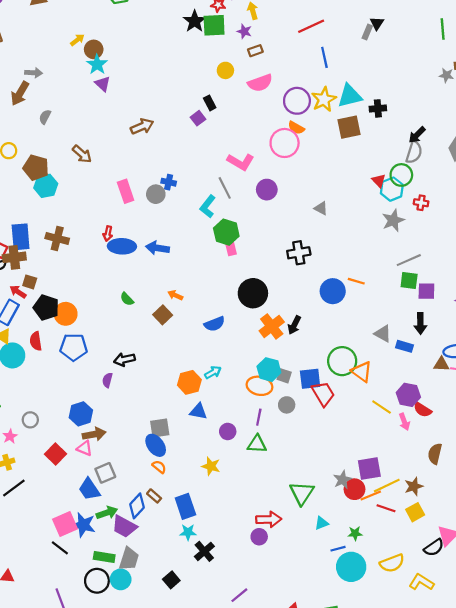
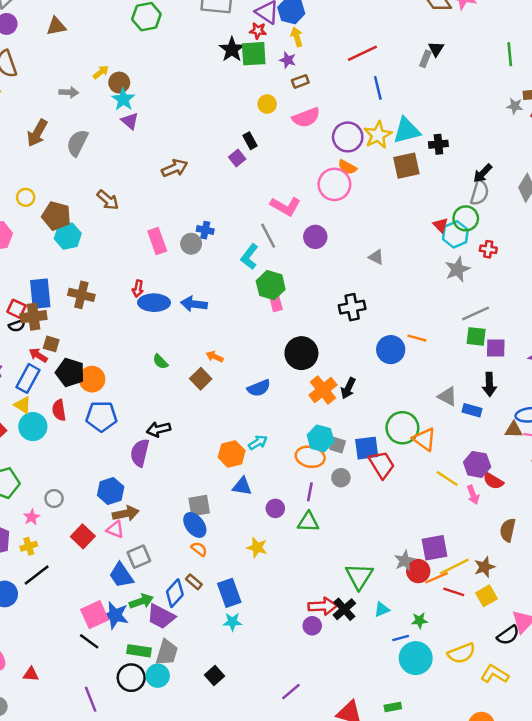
gray arrow: (34, 73) -> (69, 92), moved
gray semicircle: (45, 117) -> (77, 143), moved, size x1.6
purple semicircle: (107, 380) -> (140, 453), size x1.6
black cross: (204, 551) -> (344, 609), moved

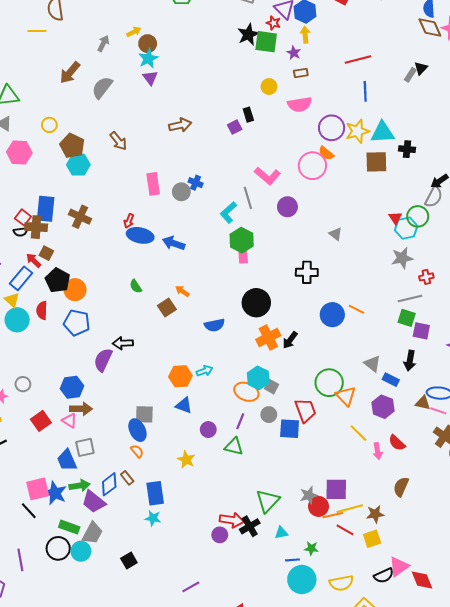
gray arrow: (69, 92) -> (103, 43), turned -77
red cross: (488, 249) -> (426, 277), moved, turned -32
blue square: (367, 448) -> (290, 429), moved
purple hexagon: (477, 464) -> (383, 407), moved

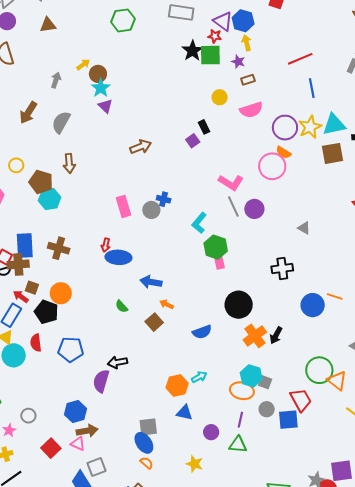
brown arrow: (118, 141) -> (69, 163), moved, turned 42
gray line: (248, 198) -> (233, 207), moved
blue arrow: (174, 243) -> (151, 282), moved
orange circle: (75, 290) -> (61, 293), moved

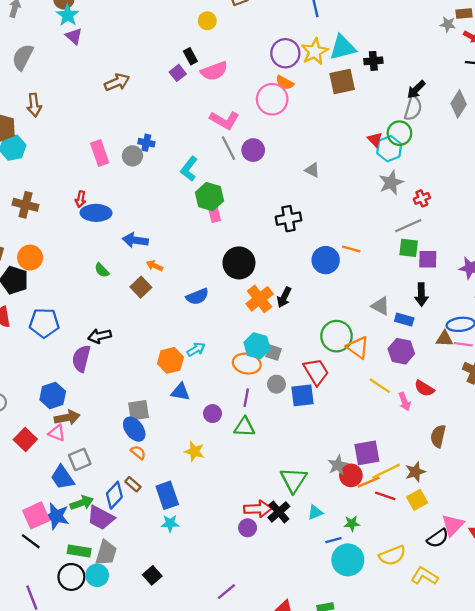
pink semicircle: (251, 110) -> (214, 71), moved

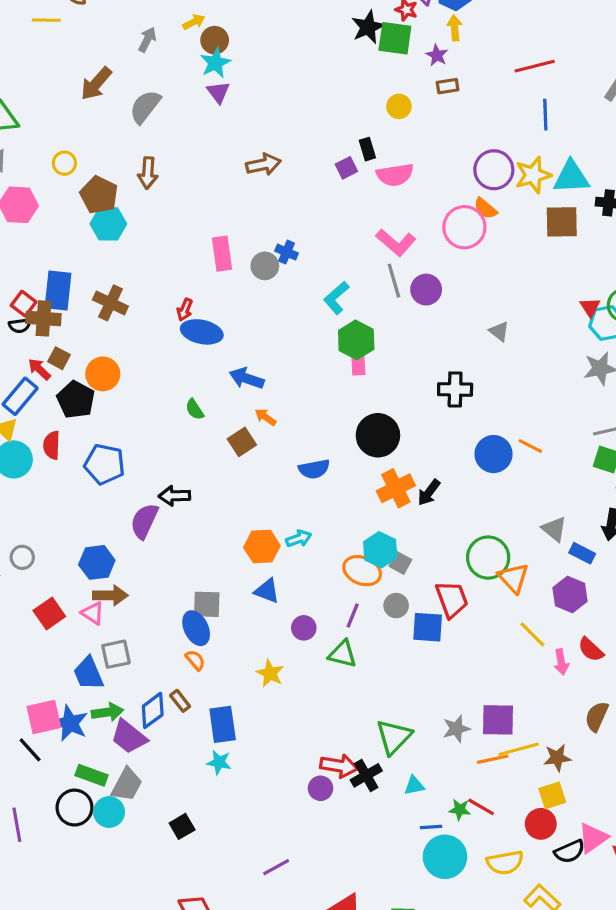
red circle: (351, 475) -> (541, 824), moved
red line: (385, 496) -> (481, 807), moved

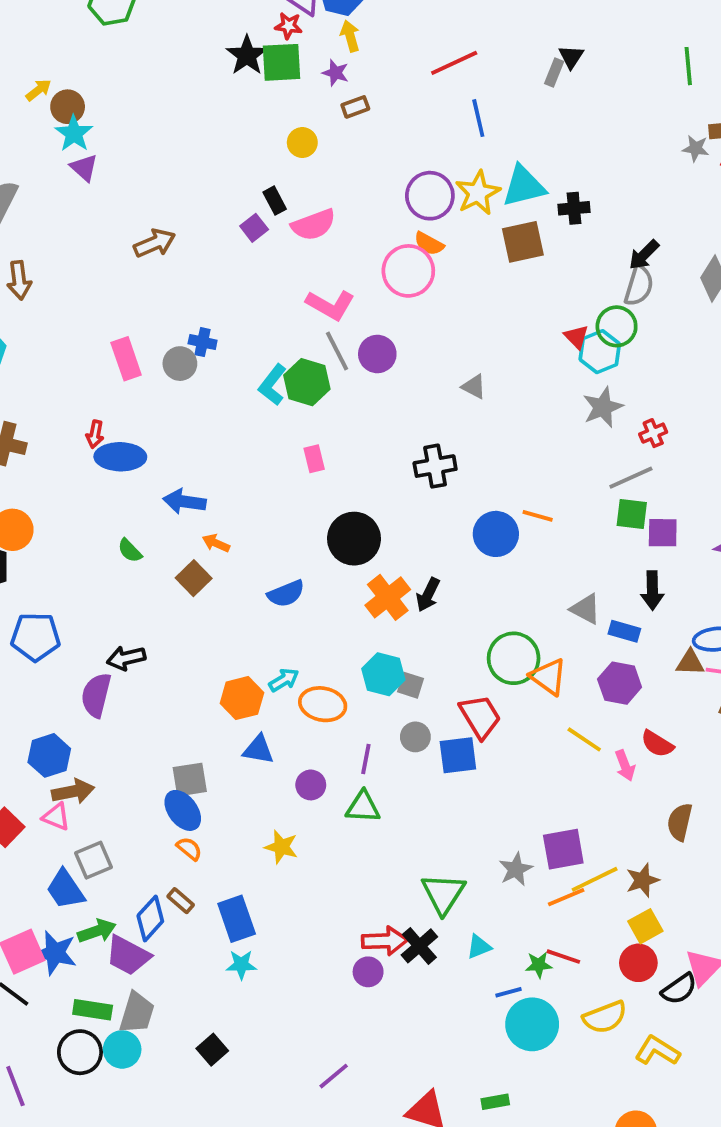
green hexagon: (356, 340) -> (307, 382), moved
orange ellipse: (362, 571) -> (323, 704), moved

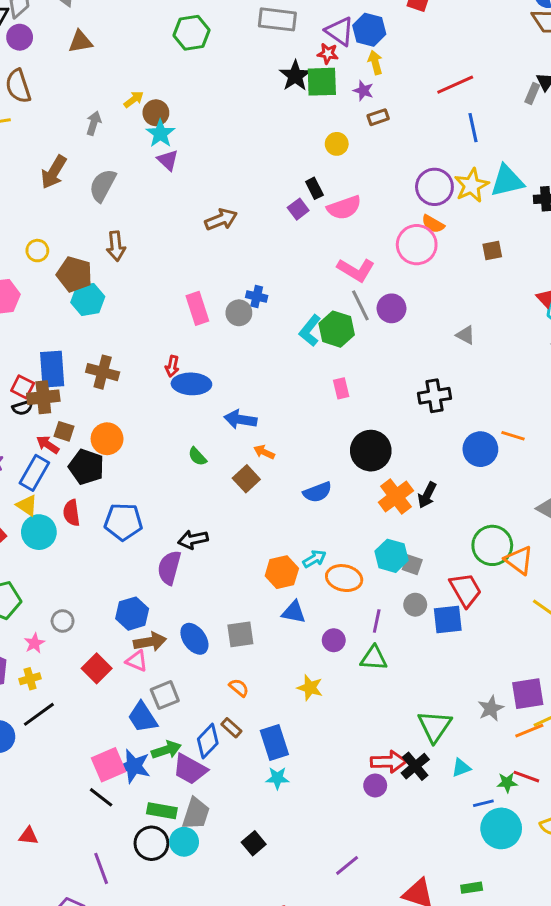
brown square: (523, 242) -> (492, 251), moved, size x0.6
blue ellipse: (183, 810) -> (194, 639), moved

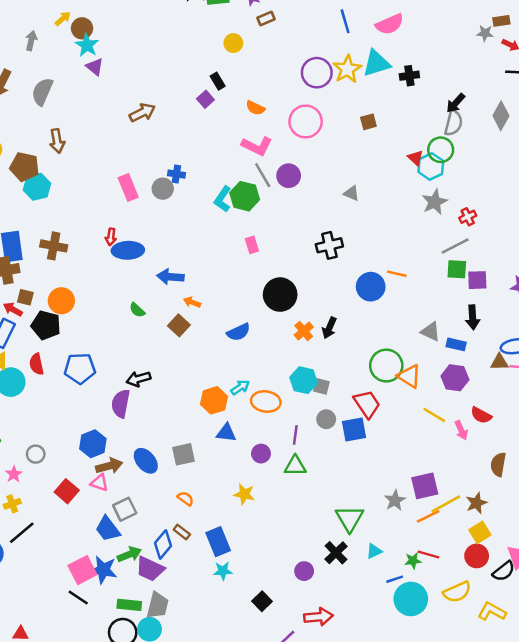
pink semicircle: (344, 208) -> (390, 24), moved
orange semicircle: (433, 224) -> (255, 108), moved
orange cross: (396, 497) -> (304, 331), size x0.7
red arrow: (389, 762) -> (319, 617), moved
black square: (254, 843) -> (262, 601), moved

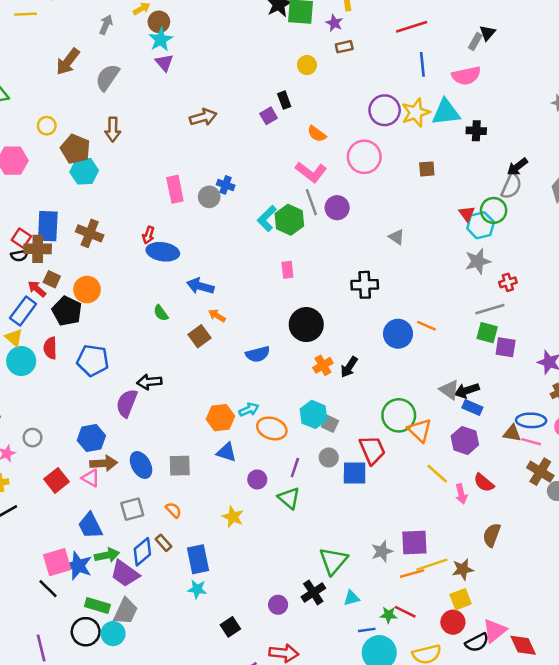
black arrow: (473, 317) -> (467, 390), moved, turned 65
green triangle: (295, 466) -> (289, 498), turned 30
gray square: (125, 509) -> (132, 509), moved

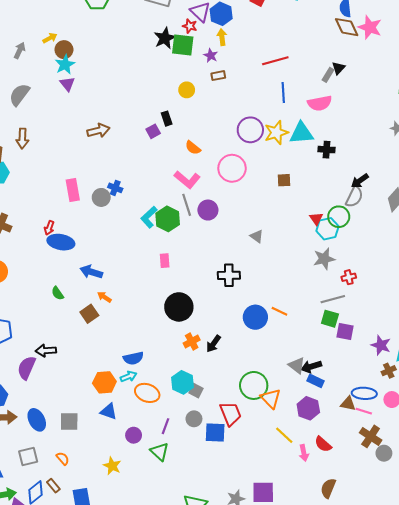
blue semicircle: (258, 354) -> (133, 358), moved

